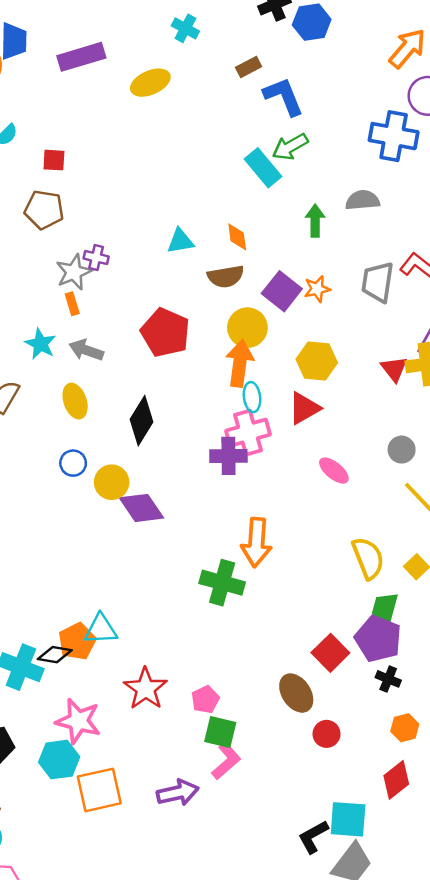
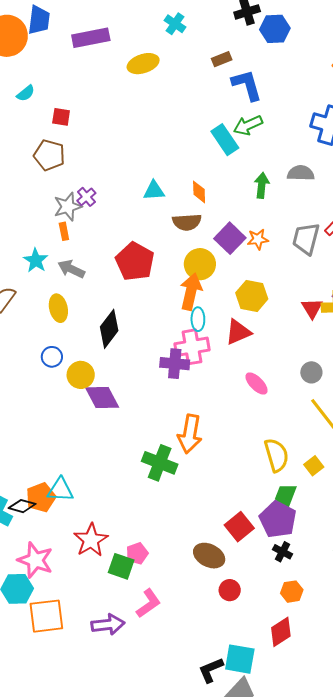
purple cross: (96, 258) -> (86, 197), turned 30
brown ellipse: (296, 693) -> (209, 556), turned -36
green square: (220, 732) -> (121, 566), moved

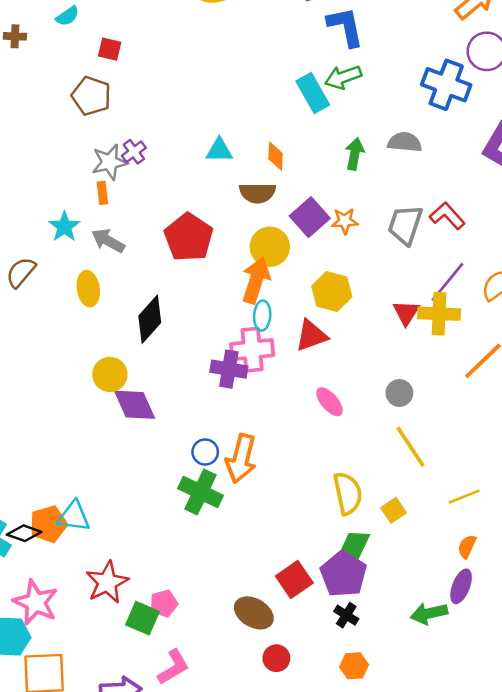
blue circle: (52, 357) -> (205, 452), moved

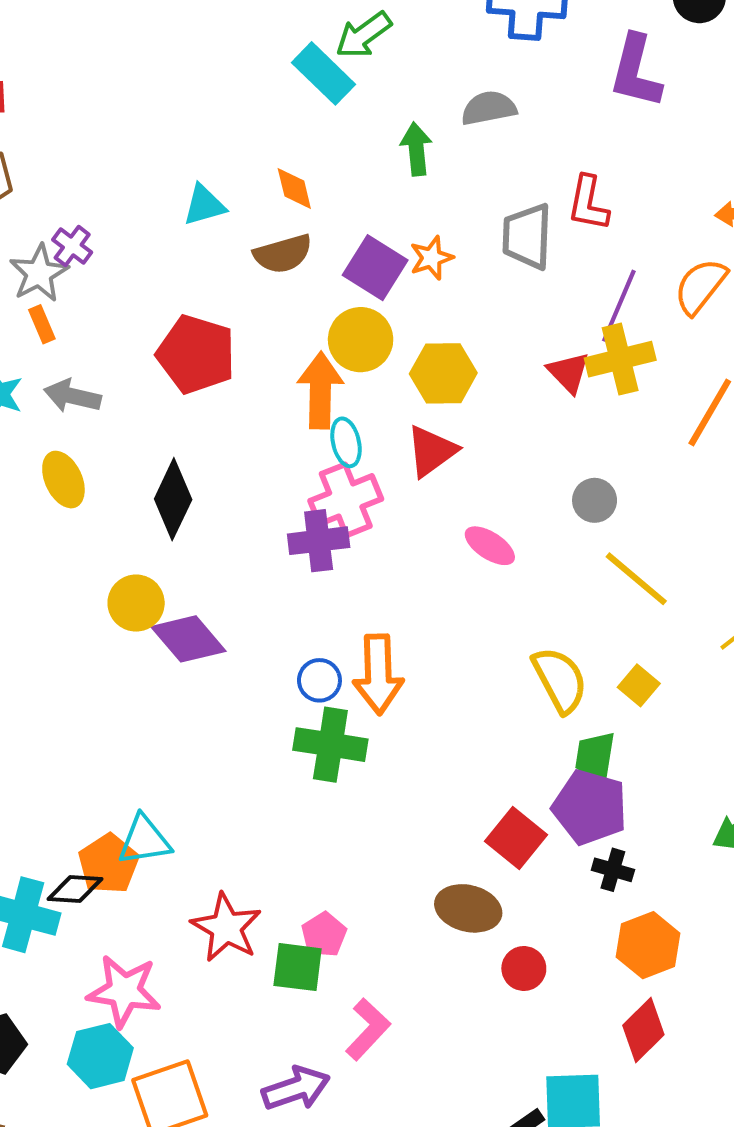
red L-shape: (447, 216) -> (588, 203), turned -111
yellow circle: (270, 247) -> (361, 340), moved
orange hexagon: (354, 666) -> (648, 945), size x1.4

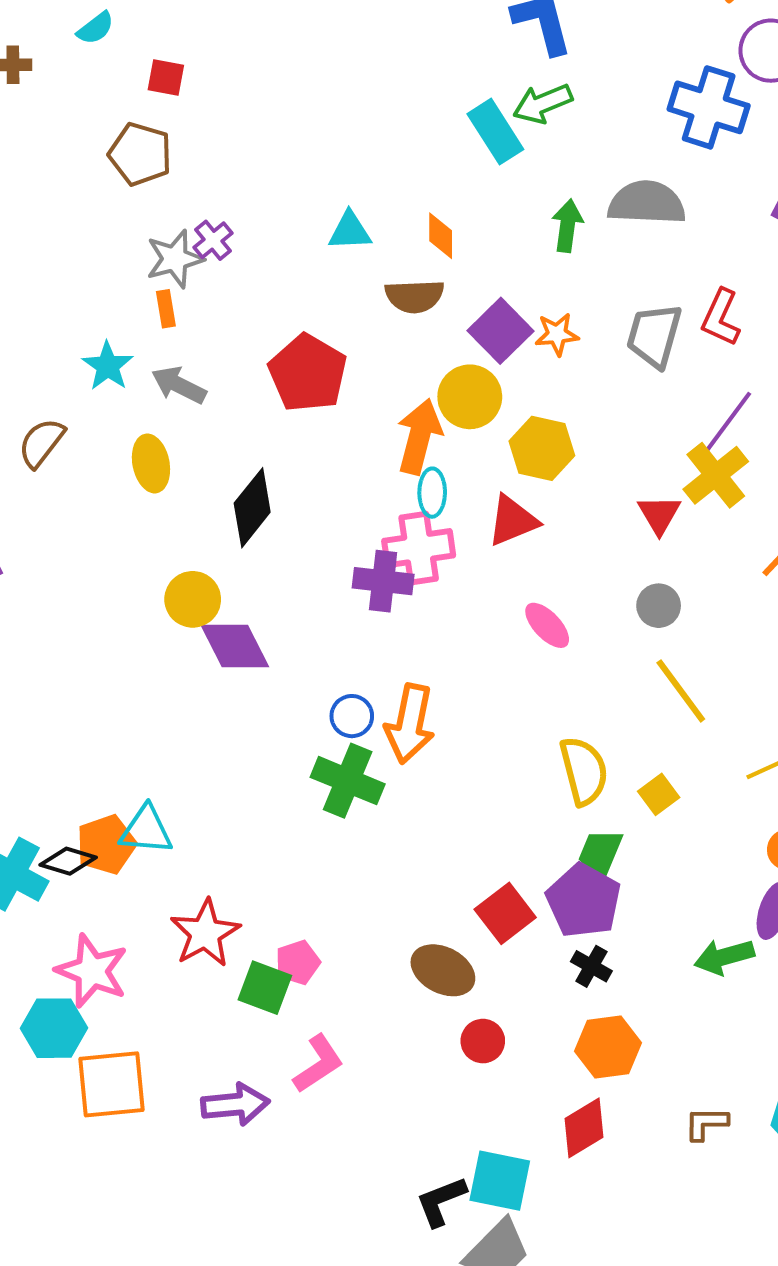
gray semicircle: (489, 108) -> (647, 203), size x1.4
yellow cross: (620, 359) -> (716, 475), turned -38
red triangle: (569, 372) -> (659, 514), moved

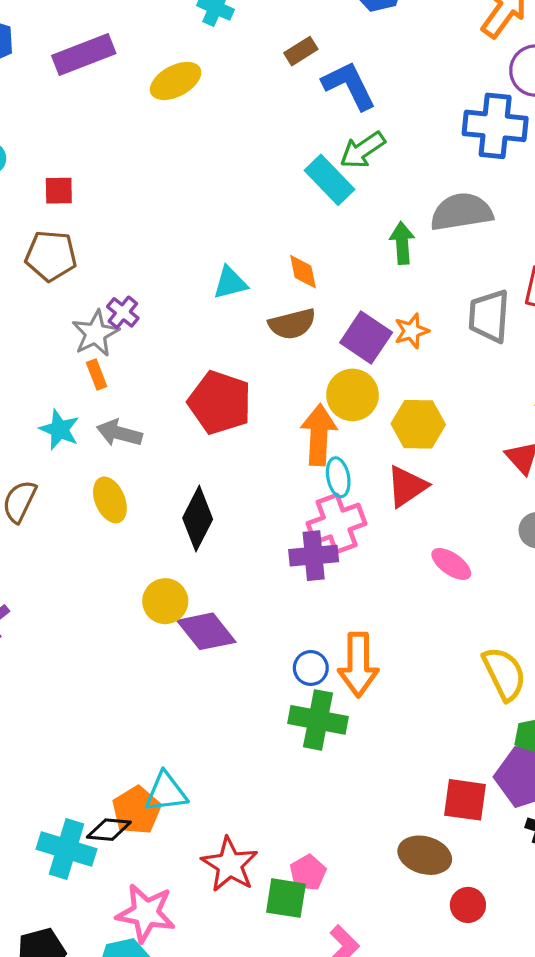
red square: (505, 913) -> (465, 800), turned -33

